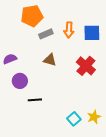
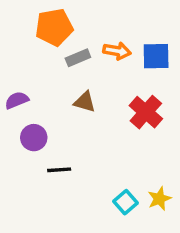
orange arrow: (69, 30) -> (117, 51), turned -84

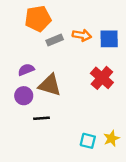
purple semicircle: (17, 100) -> (26, 70), moved
brown triangle: (85, 102) -> (50, 85), moved, size x1.5
cyan square: (125, 202) -> (88, 141), turned -35

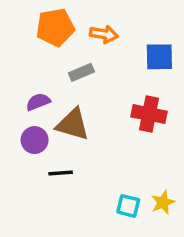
orange arrow: (82, 35) -> (104, 34), moved
gray rectangle: (55, 40) -> (81, 72), moved
red cross: (102, 78) -> (149, 114), turned -30

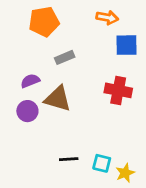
orange arrow: (104, 34) -> (107, 18), moved
black line: (61, 173) -> (69, 159), moved
yellow star: (163, 202) -> (125, 173), moved

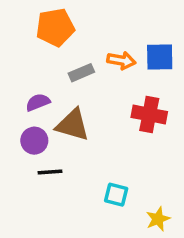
orange arrow: (107, 18) -> (121, 61), moved
black line: (69, 159) -> (50, 172), moved
cyan square: (102, 163) -> (116, 195), moved

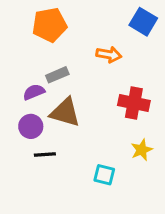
blue square: (160, 57) -> (143, 22), moved, turned 32
gray rectangle: (81, 73) -> (57, 75), moved
yellow star: (158, 219) -> (142, 150), moved

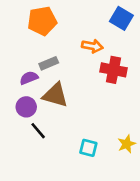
red cross: (134, 103) -> (113, 70), moved
yellow star: (142, 150) -> (127, 144), moved
black line: (45, 155) -> (38, 131), turned 54

